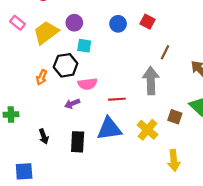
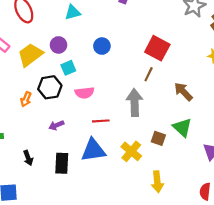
red square: (148, 22) -> (157, 48), moved, size x1.6
cyan square: (84, 46) -> (68, 68), turned -32
pink semicircle: (87, 84) -> (85, 93), moved

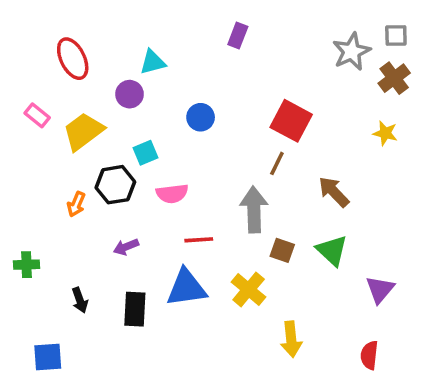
purple circle: (58, 45) -> (130, 94), moved
brown square: (158, 138) -> (282, 250), moved

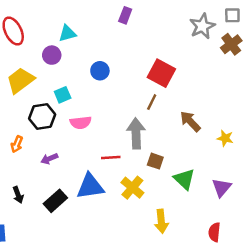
yellow star: (385, 133) -> (225, 138), moved
orange arrow: (76, 204) -> (17, 144), moved
red line: (199, 240) -> (111, 157), moved
green triangle: (332, 250) -> (184, 179), moved
black rectangle: (135, 309) -> (55, 201), turned 45

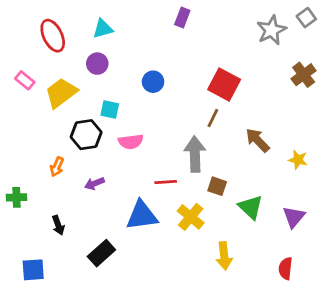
gray square: (232, 15) -> (306, 18), turned -35
cyan triangle: (67, 33) -> (103, 29), moved
brown cross: (231, 44) -> (304, 75), moved
cyan square: (63, 95) -> (110, 110), turned 35
black rectangle: (55, 201) -> (101, 253), moved

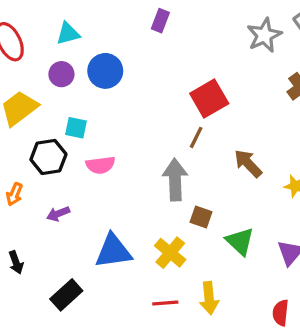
blue circle: (153, 82) -> (105, 71), moved, size x1.4
red square: (224, 84) -> (209, 99), turned 32
red line: (166, 182) -> (165, 303), moved

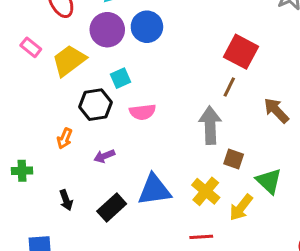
purple circle: (61, 74) -> (107, 30), size x1.5
red square: (209, 99) -> (241, 52), turned -32
cyan square: (76, 128) -> (120, 78), turned -36
black rectangle: (66, 295) -> (112, 207), moved
yellow arrow: (209, 298) -> (241, 207), moved, turned 44

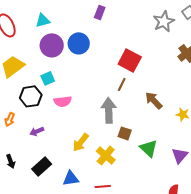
blue circle: (147, 27) -> (79, 43), moved
purple circle: (107, 30) -> (52, 45), moved
blue triangle: (154, 190) -> (71, 178), moved, size x0.7
yellow arrow: (241, 207) -> (81, 142), moved

